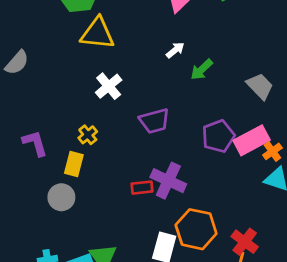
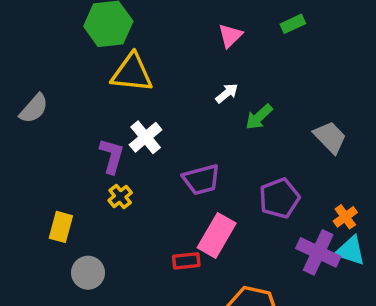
pink rectangle: (252, 140) -> (217, 235), moved, turned -32
purple L-shape: (35, 143) -> (112, 156), moved, turned 32
yellow rectangle: (74, 164) -> (61, 227), moved
purple cross: (168, 181) -> (318, 252), moved

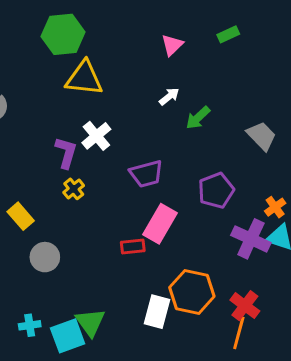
yellow rectangle: (61, 227) -> (21, 216), turned -56

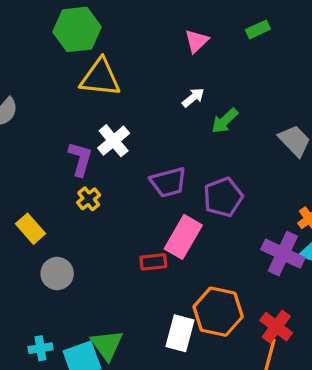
purple pentagon: (216, 190) -> (223, 197), moved

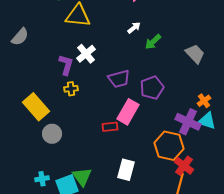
yellow cross: (89, 199) -> (71, 89), turned 32
yellow rectangle: (31, 229) -> (36, 107), size x1.5
orange hexagon: (218, 312) -> (169, 146), moved

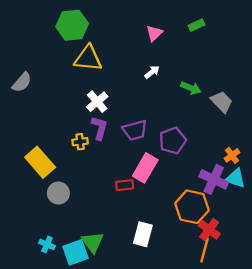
green arrow: (153, 42) -> (191, 88), moved, turned -114
purple L-shape: (66, 65) -> (99, 128), moved
cyan cross: (42, 179) -> (47, 244), turned 32

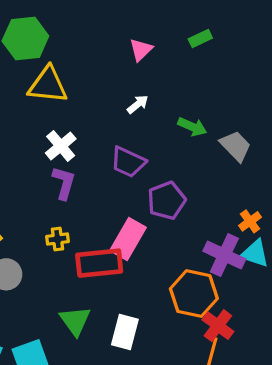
purple trapezoid: (135, 130) -> (128, 162), moved, turned 40
yellow cross: (80, 142) -> (58, 239), moved
red rectangle: (125, 185) -> (99, 263), size x1.8
green triangle: (93, 242) -> (75, 321), moved

